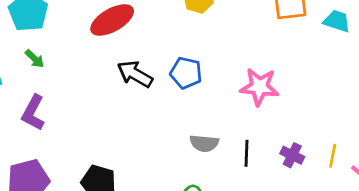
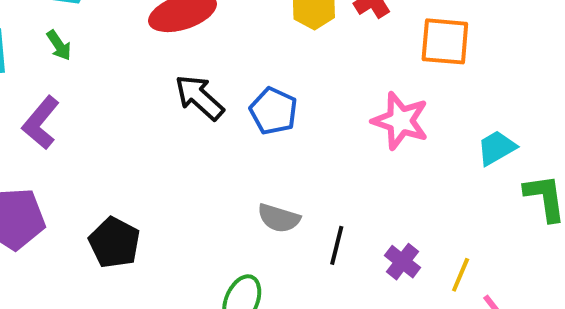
cyan trapezoid: (337, 21) -> (497, 148), moved, turned -60
pink star: (259, 87) -> (400, 121), moved

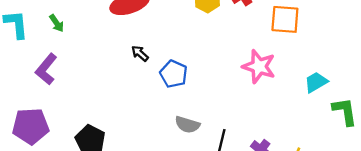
black arrow: (199, 97) -> (140, 53), size x0.6
blue pentagon: (273, 111) -> (174, 74), moved

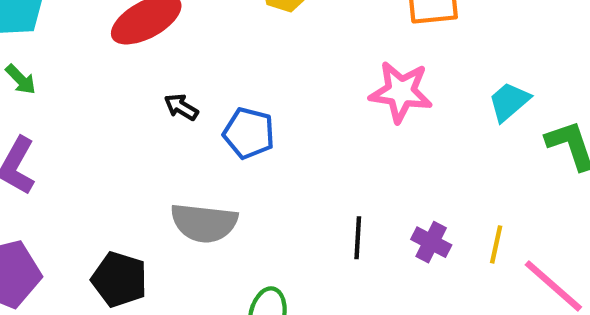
gray semicircle: (187, 125) -> (204, 223), moved, size x1.4

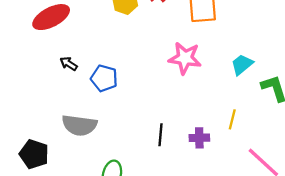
purple cross: (431, 242) -> (199, 138), turned -30
yellow line: (496, 244) -> (232, 119), moved

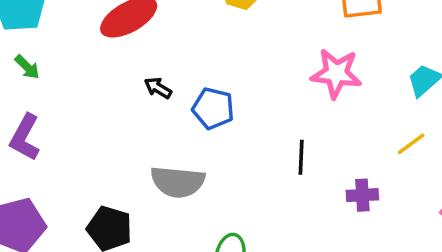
yellow line: (232, 119) -> (411, 144), moved, turned 42
black line: (161, 135) -> (301, 157), moved

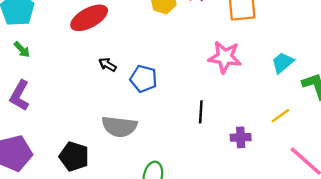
yellow line: (411, 144) -> (280, 116), moved

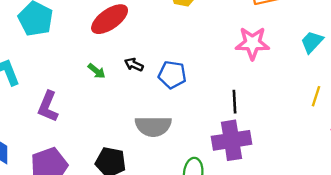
green arrow: (22, 49) -> (97, 71), moved
yellow line: (280, 116) -> (316, 96), turned -30
purple cross: (241, 137) -> (232, 140), moved, size x1.8

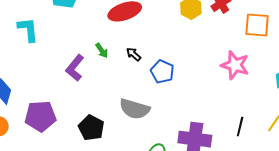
black line: (234, 102) -> (240, 127), moved
purple L-shape: (48, 106) -> (75, 68), moved

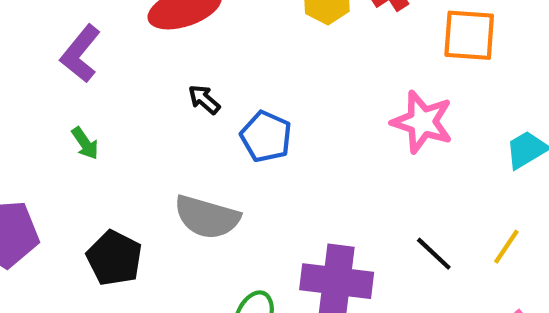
green arrow: (102, 51) -> (85, 143), moved
purple L-shape: (75, 68) -> (80, 54), moved
black line: (240, 127) -> (434, 254), turned -60

